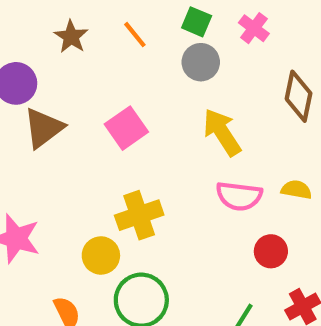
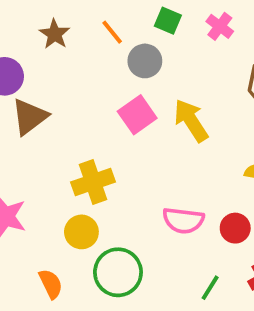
gray circle: (201, 62) -> (145, 61), moved
pink square: (126, 128) -> (137, 115), moved
pink semicircle: (239, 196) -> (183, 220), moved
yellow cross: (139, 215) -> (93, 182), moved

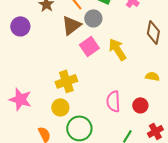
brown triangle: (30, 117) -> (71, 25), moved
pink semicircle: (183, 220) -> (113, 101), turned 80

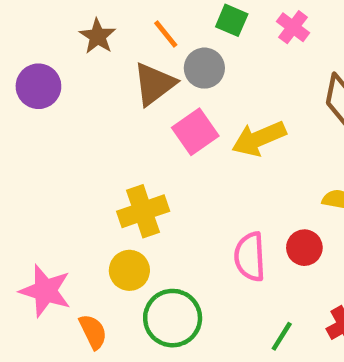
yellow arrow: (117, 49) -> (259, 139), turned -80
pink star: (20, 99) -> (45, 291), moved
red circle: (140, 105) -> (304, 248), moved

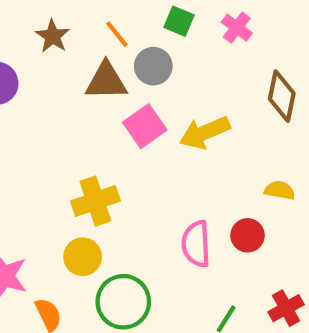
brown triangle: (154, 84) -> (106, 81), turned 36

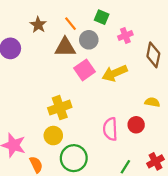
pink cross: (237, 28) -> (125, 35), moved, turned 32

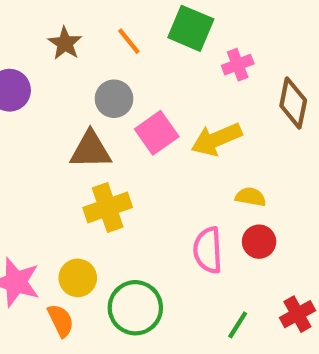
green square: (102, 17) -> (191, 28), size x1.5
gray circle: (89, 40) -> (114, 99), moved
brown triangle: (65, 47) -> (91, 150), moved
yellow semicircle: (152, 102) -> (251, 197), moved
yellow circle: (53, 136) -> (78, 278), moved

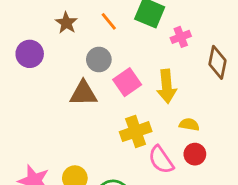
yellow arrow: (216, 139) -> (167, 86), turned -72
yellow cross: (108, 208) -> (136, 132), moved
pink semicircle: (208, 250) -> (161, 160), turned -32

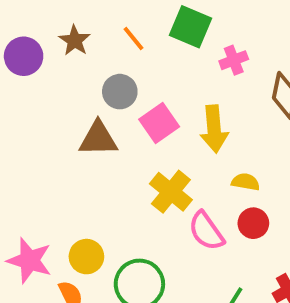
purple circle: (30, 54) -> (24, 56), moved
yellow cross: (136, 132) -> (171, 192), turned -32

